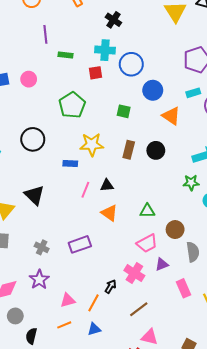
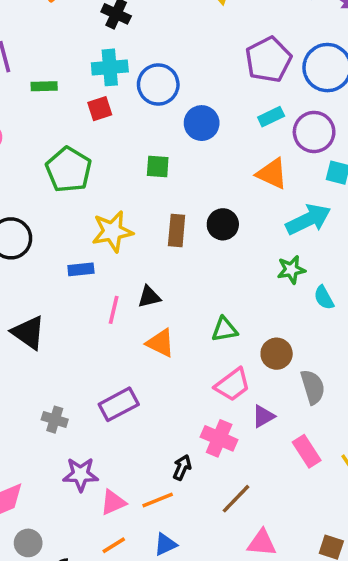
orange triangle: (171, 116) -> (272, 174), moved
purple star: (39, 280) -> (81, 474), moved, turned -30
orange line: (94, 303) -> (158, 500), turned 48

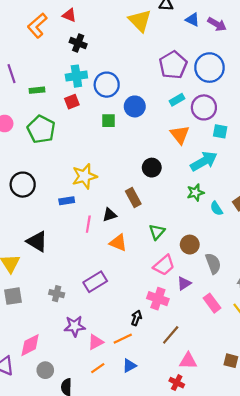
green square: (158, 167) -> (109, 121), moved
green pentagon: (69, 170) -> (41, 129), moved
orange triangle: (272, 174) -> (180, 135), turned 30
brown rectangle: (177, 230) -> (133, 198), moved, turned -30
green triangle: (224, 330) -> (157, 232), turned -35

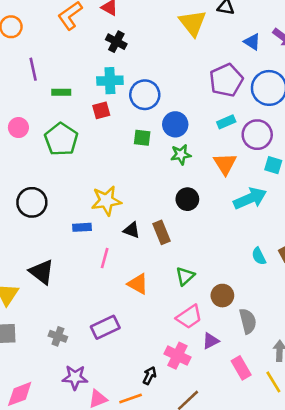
blue triangle: (192, 20) -> (252, 42), moved
green star: (195, 193) -> (181, 155), moved
black triangle: (110, 215) -> (132, 230), moved, turned 32

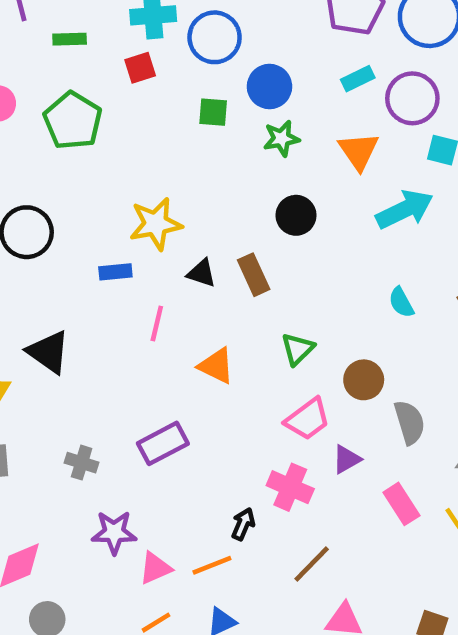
cyan semicircle: (259, 256) -> (401, 302), moved

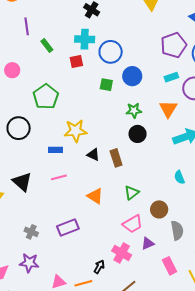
green rectangle: (70, 39) -> (47, 46), turned 48
green pentagon: (73, 121) -> (46, 97), moved
green star: (281, 138) -> (134, 110), moved
pink line: (157, 323) -> (59, 177), moved, turned 56
purple star: (114, 532) -> (29, 263), moved

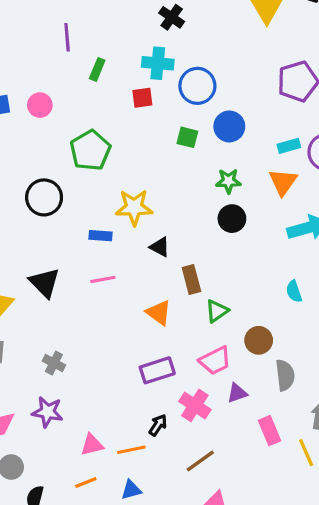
green rectangle: (47, 46) -> (97, 69), turned 56
cyan rectangle: (171, 77) -> (289, 146), moved
brown rectangle: (116, 158) -> (191, 279), moved
purple rectangle: (68, 228) -> (157, 370), moved

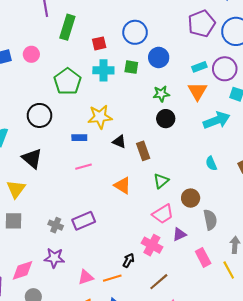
cyan cross: (158, 63) -> (103, 70), moved
green rectangle: (97, 69) -> (67, 27), size x1.6
brown rectangle: (191, 279) -> (143, 151), moved
black triangle: (45, 283) -> (32, 158), moved
purple rectangle: (157, 370) -> (84, 221), moved

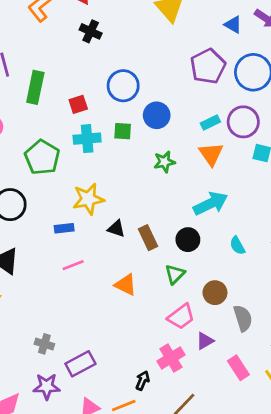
black circle: (166, 119) -> (188, 240), moved
cyan arrow: (217, 120) -> (211, 203), moved
purple rectangle: (84, 221) -> (80, 364), moved
pink cross: (152, 245) -> (171, 358), turned 36

